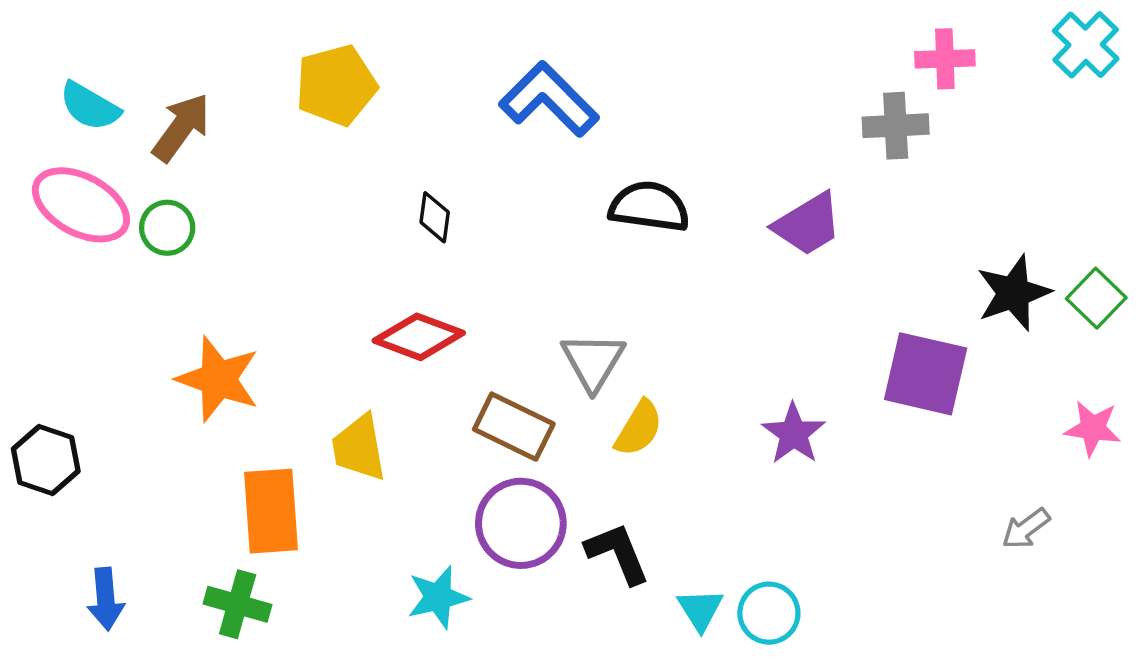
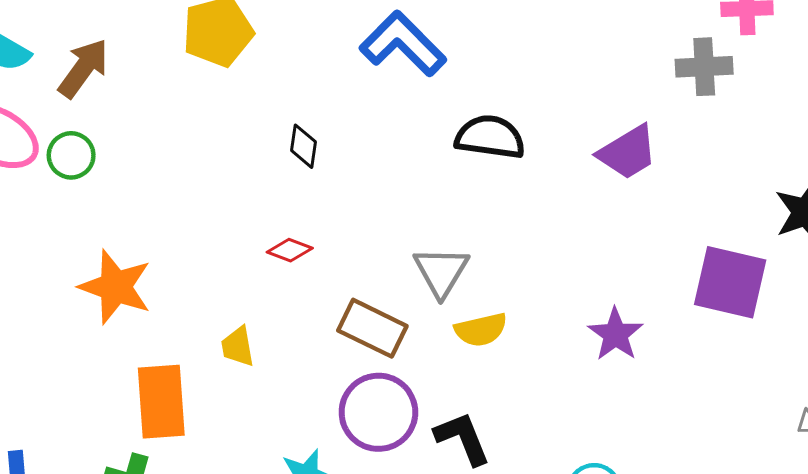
red diamond: (419, 337) -> (290, 250), size x0.6
yellow semicircle: (639, 428) -> (481, 330), turned 46
yellow trapezoid: (359, 448) -> (238, 347), size x0.7

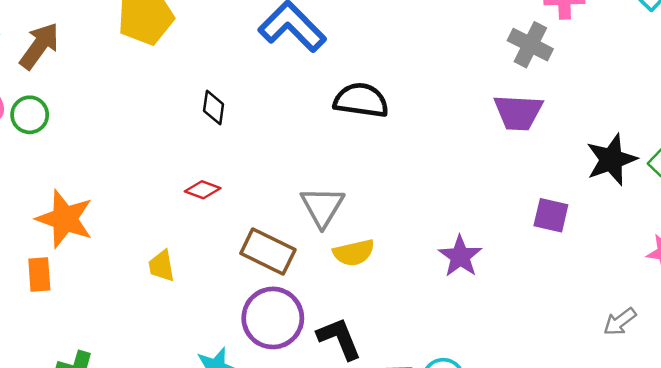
gray cross: (704, 67) -> (530, 45), turned 30
purple trapezoid: (628, 152) -> (518, 112), moved, turned 34
purple square: (730, 282) -> (551, 215), size x0.6
orange rectangle: (161, 402) -> (39, 274), moved, size x0.6

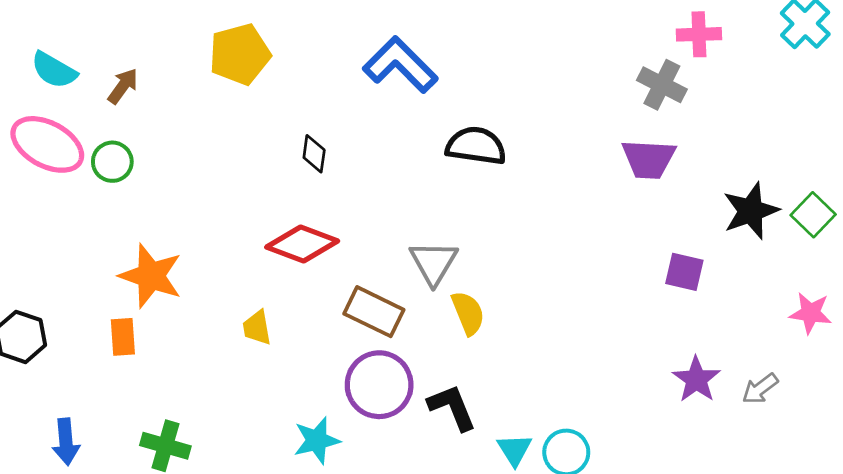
brown arrow: (39, 46) -> (123, 86), size x0.7
red diamond: (203, 190) -> (302, 244), size x1.8
yellow semicircle: (354, 253) -> (468, 313), turned -99
purple star: (460, 256) -> (696, 379), moved

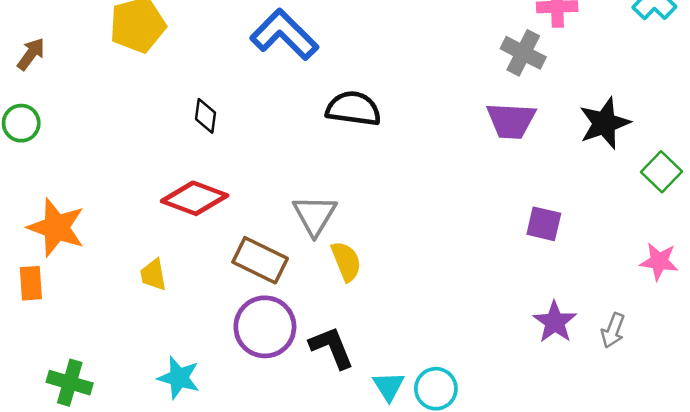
black star: (751, 211) -> (604, 123), moved
gray arrow: (760, 389) -> (613, 330), turned -32
cyan star: (317, 440) -> (179, 378), moved, turned 30

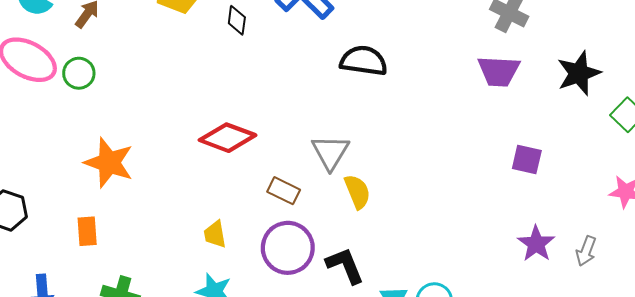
black diamond: (206, 116) -> (237, 20), moved
brown rectangle: (260, 260) -> (284, 191), size x0.7
yellow trapezoid: (153, 275) -> (215, 234), moved
orange rectangle: (31, 283) -> (87, 231), moved

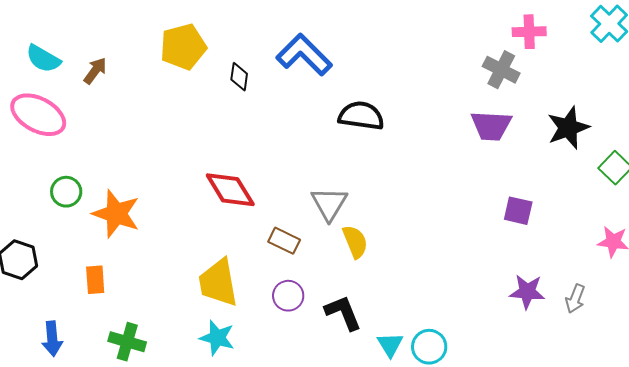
green circle: (79, 73) -> (66, 192), moved
red diamond: (227, 138) -> (230, 190), turned 38
yellow trapezoid: (215, 234) -> (218, 283), size x1.8
purple star: (536, 244) -> (527, 292), turned -30
purple circle: (288, 248) -> (288, 296), size x0.6

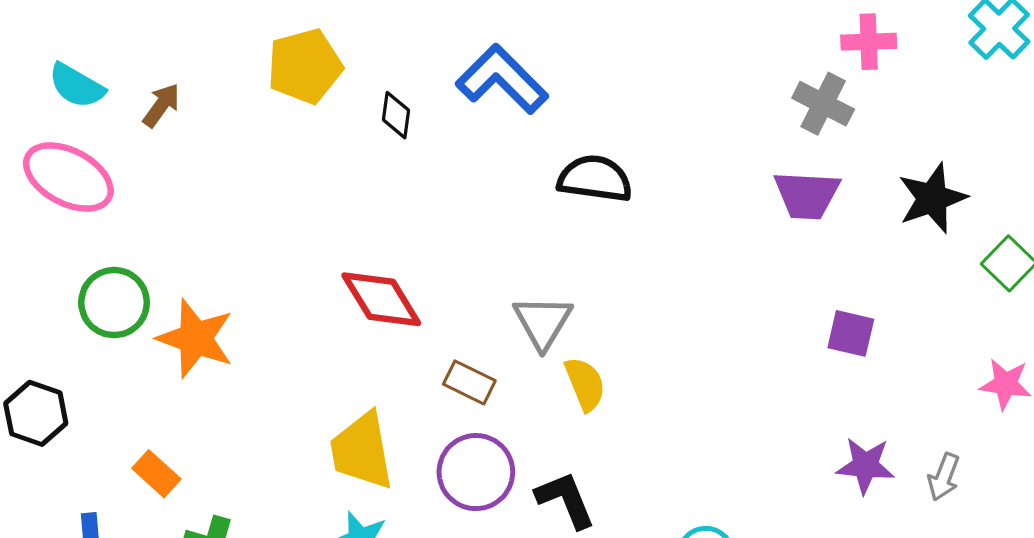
green circle: (66, 192) -> (114, 303), size x1.4
orange rectangle: (95, 280) -> (156, 474), moved, turned -44
purple circle: (288, 296) -> (476, 472), size x1.5

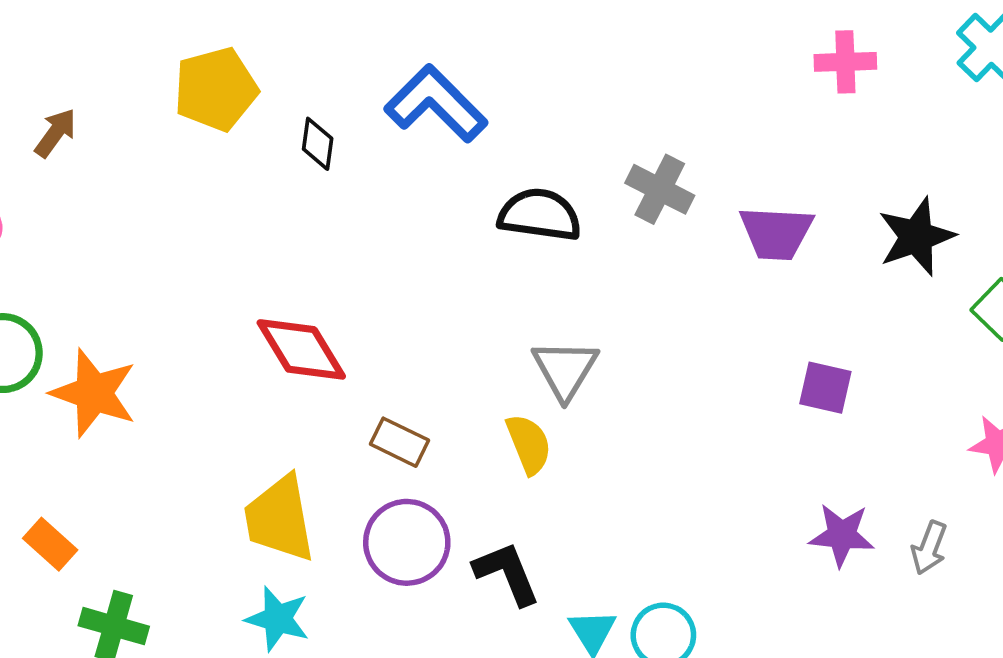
gray cross: (823, 104) -> (660, 189), moved
gray triangle: (543, 322) -> (565, 369), moved

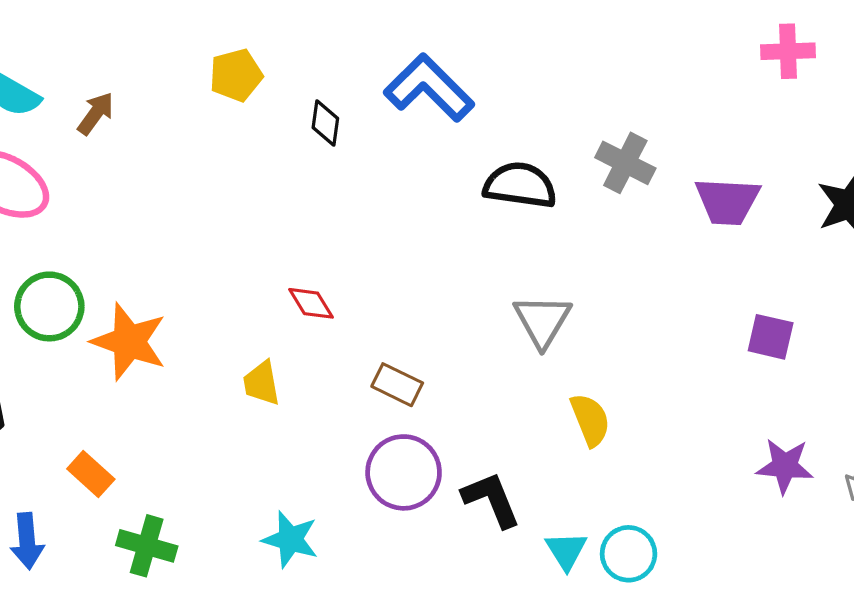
yellow pentagon: (216, 89) -> (236, 75), size x0.7
red diamond: (301, 349) -> (311, 303), size x0.6
yellow semicircle: (529, 444) -> (590, 420), moved
yellow trapezoid: (279, 519) -> (262, 383), moved, size x0.6

